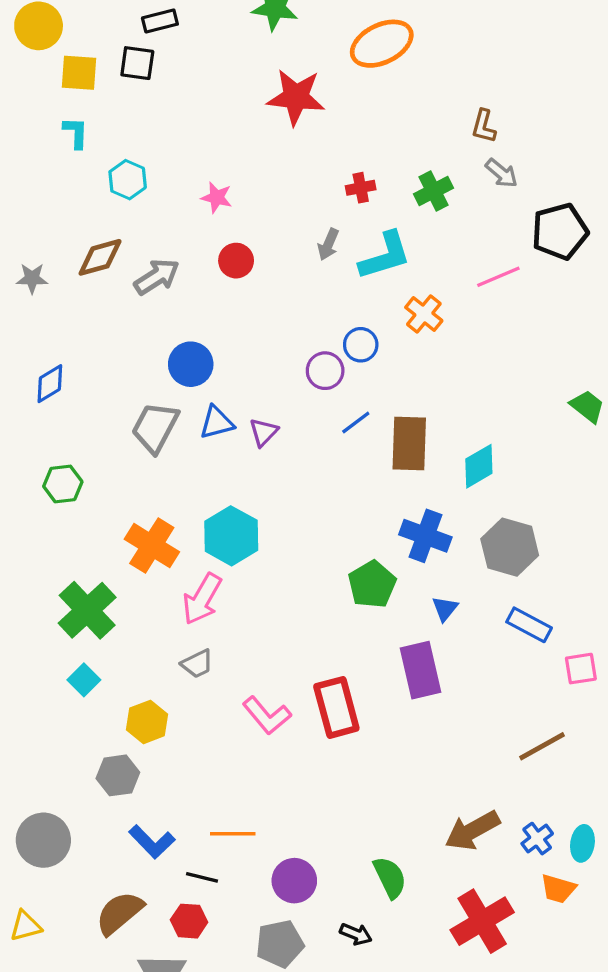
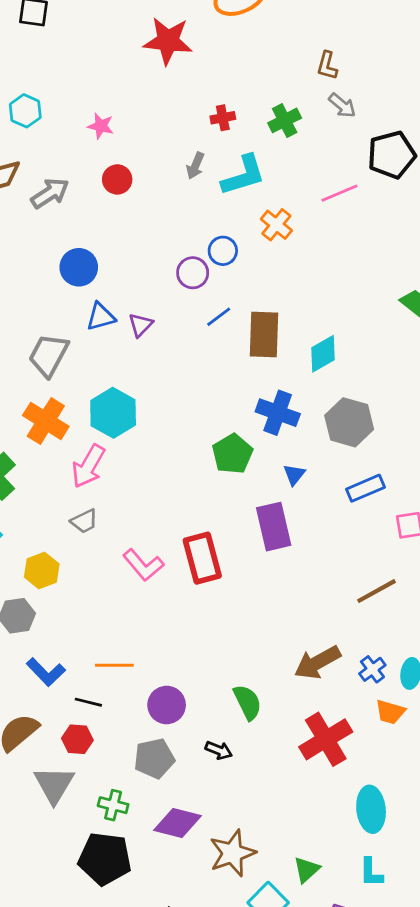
gray trapezoid: (155, 427) -> (49, 355), moved
blue rectangle: (529, 625) -> (366, 488), turned -51

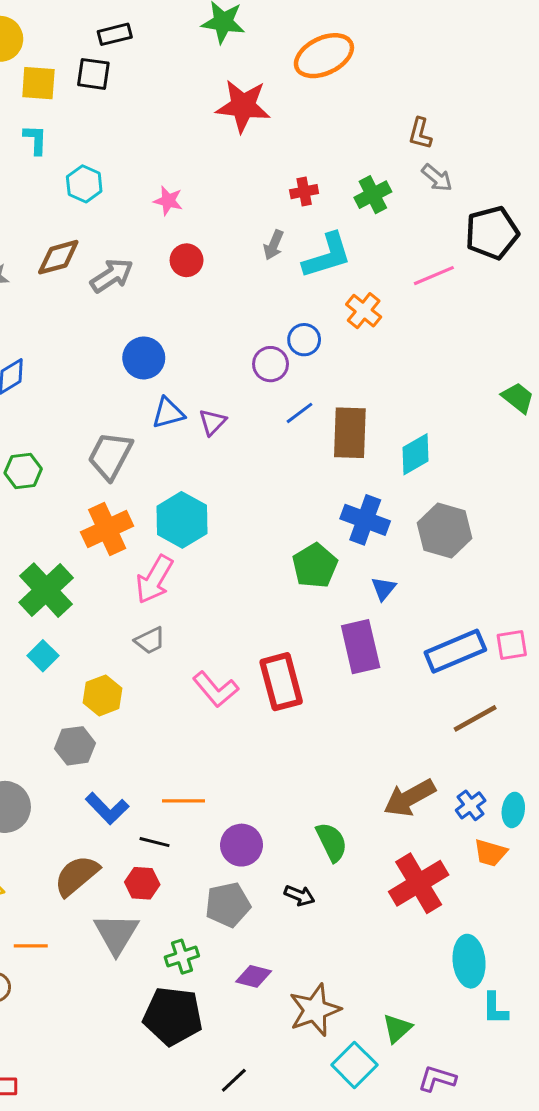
orange cross: (46, 421) -> (107, 529), turned 33
blue rectangle: (366, 488) -> (455, 651), moved, size x1.4
green cross: (113, 805) -> (182, 957), turned -32
purple diamond: (178, 823) -> (254, 976), size x0.7
cyan L-shape: (371, 872) -> (495, 1008), moved

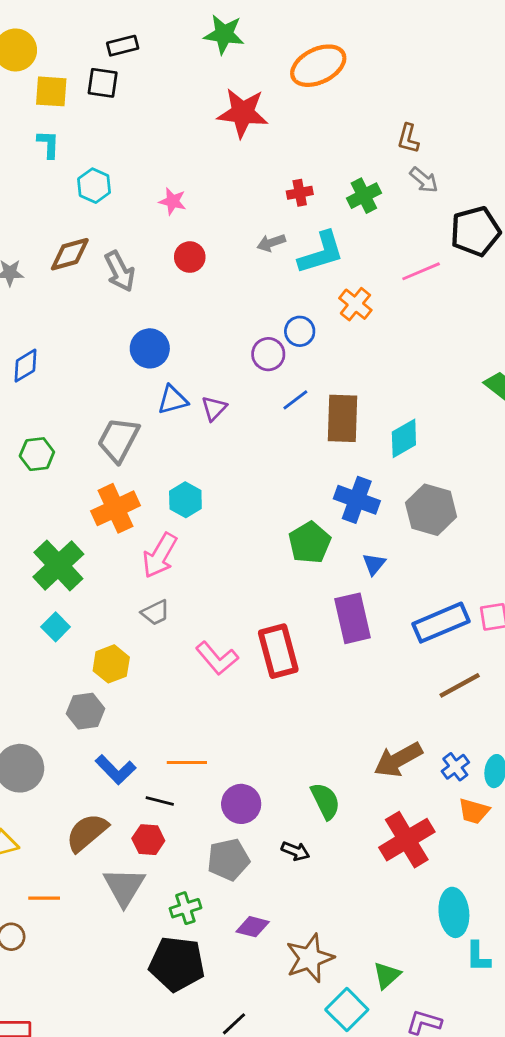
gray arrow: (274, 245) -> (271, 243), turned 48
gray arrow: (112, 276) -> (120, 271), turned 96
cyan hexagon: (182, 520) -> (185, 500), size x0.7

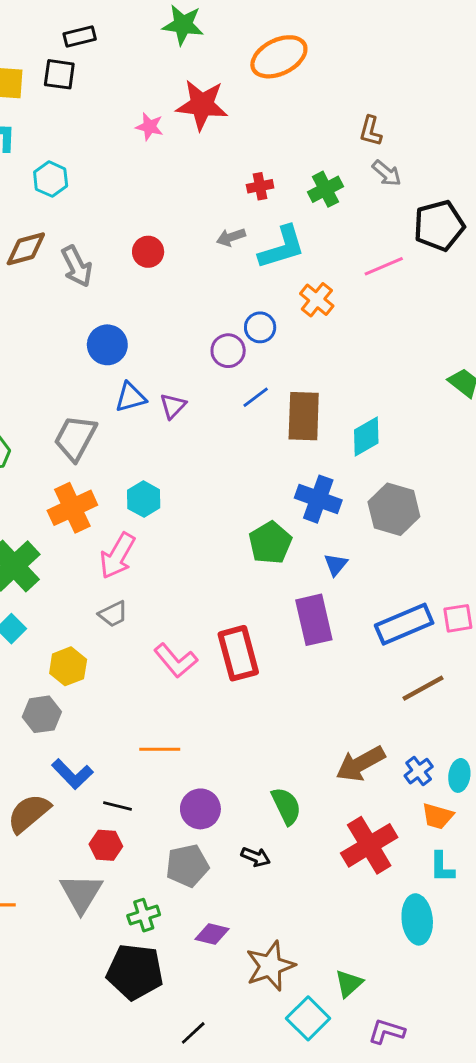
pink star: (173, 201) -> (149, 127), moved
orange line: (187, 762) -> (160, 749), moved
brown semicircle: (87, 832) -> (29, 813), moved
cyan L-shape: (478, 957) -> (442, 867), moved

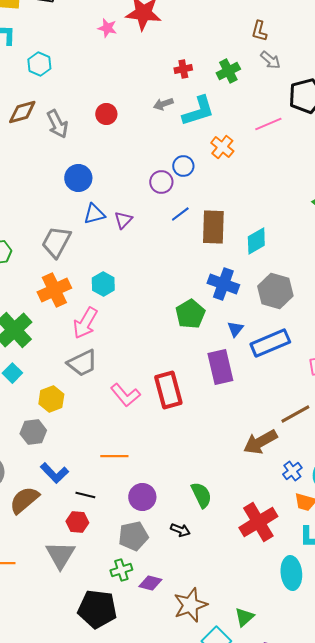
gray trapezoid: (113, 614) -> (82, 363), size x1.5
blue rectangle: (404, 624) -> (270, 343), moved
brown arrow: (360, 764) -> (260, 442), moved
green cross: (144, 915) -> (121, 570), moved

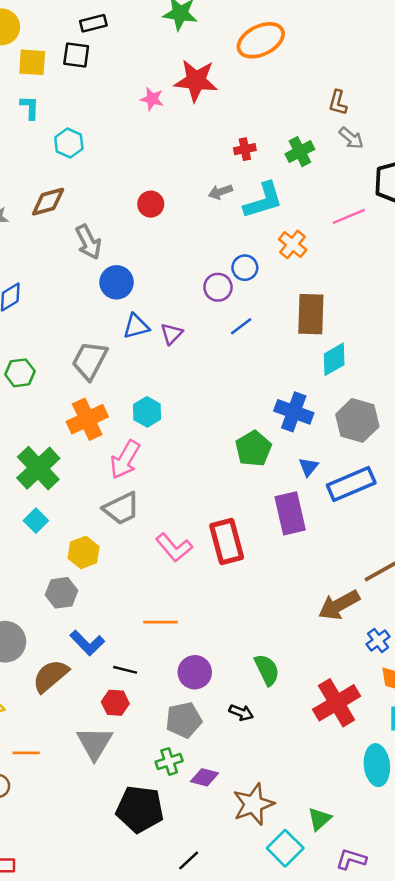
gray arrow: (57, 124) -> (88, 242), moved
brown rectangle: (213, 227) -> (311, 314), moved

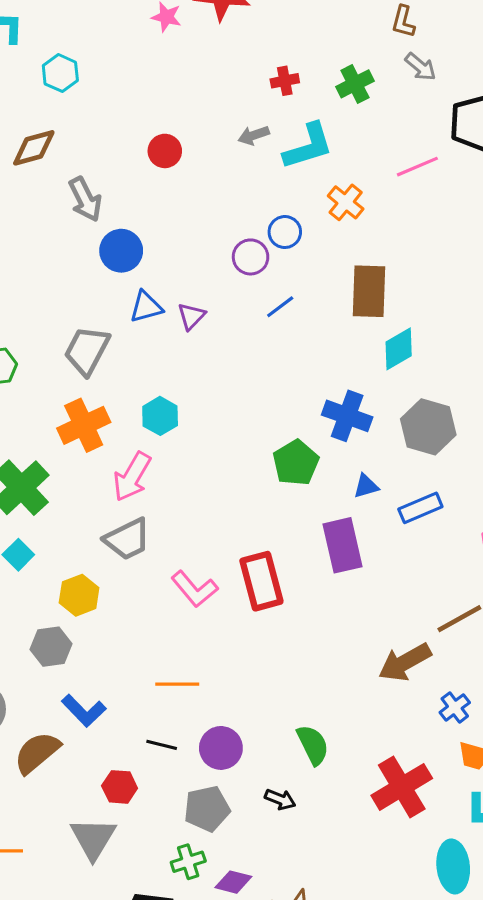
blue triangle: (308, 467) -> (366, 486), turned 35
blue rectangle: (351, 484) -> (420, 508), size x0.7
black line: (125, 670) -> (162, 745), moved

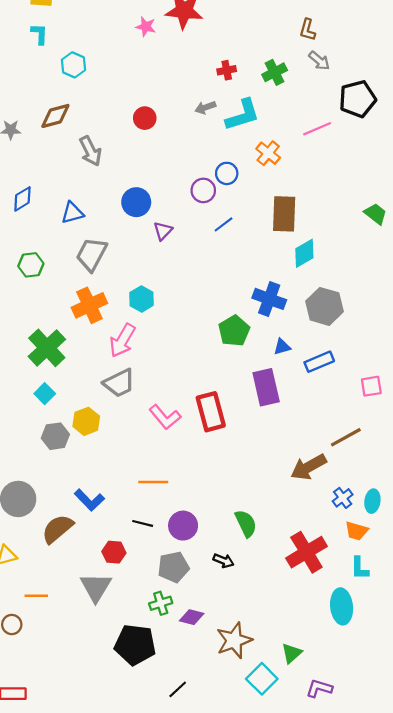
blue circle: (121, 251) -> (136, 202), moved
blue triangle: (146, 307) -> (72, 213), moved
gray hexagon: (51, 647) -> (55, 436), moved

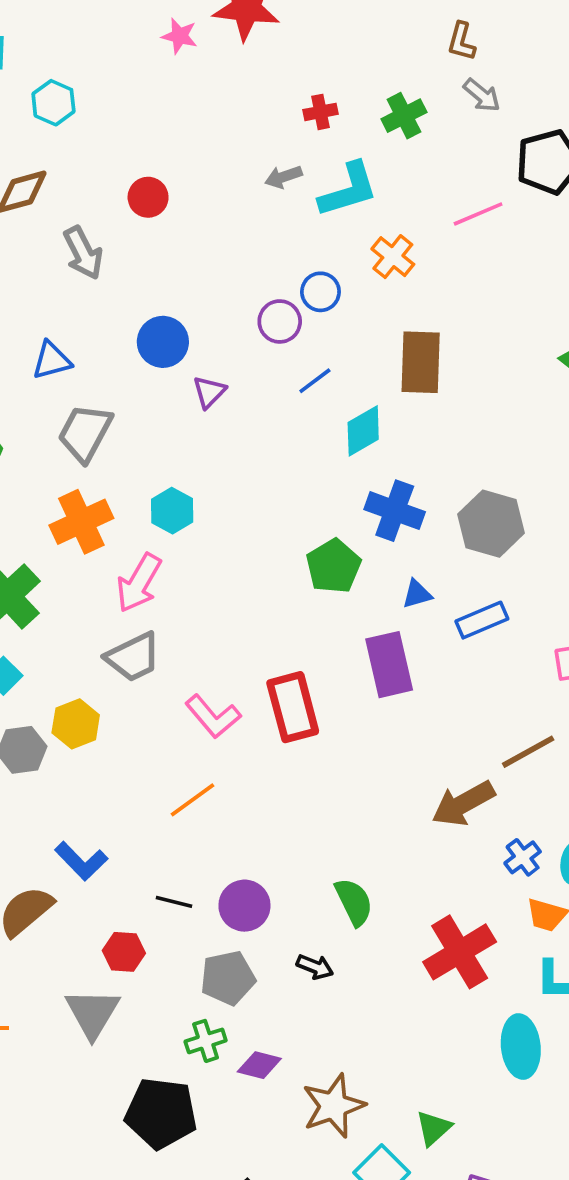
red circle: (145, 118) -> (148, 197), moved
cyan diamond: (304, 253) -> (363, 431), moved
orange line: (153, 482) -> (193, 800), moved, turned -36

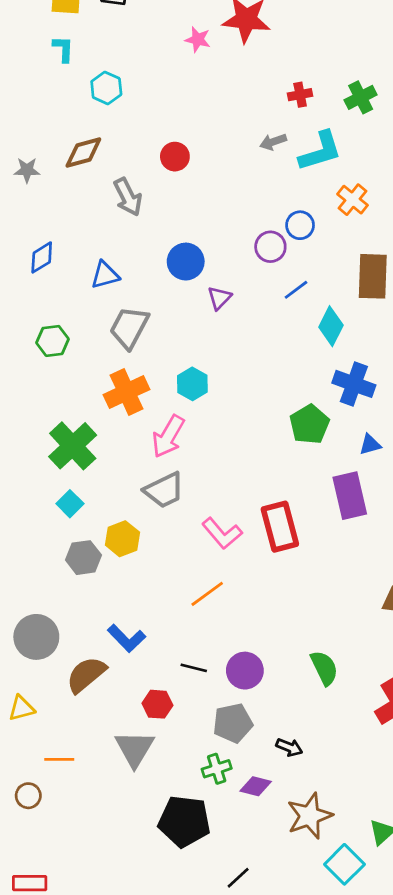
cyan diamond: (363, 431) -> (331, 326), turned -33
black arrow: (315, 967) -> (289, 747), moved

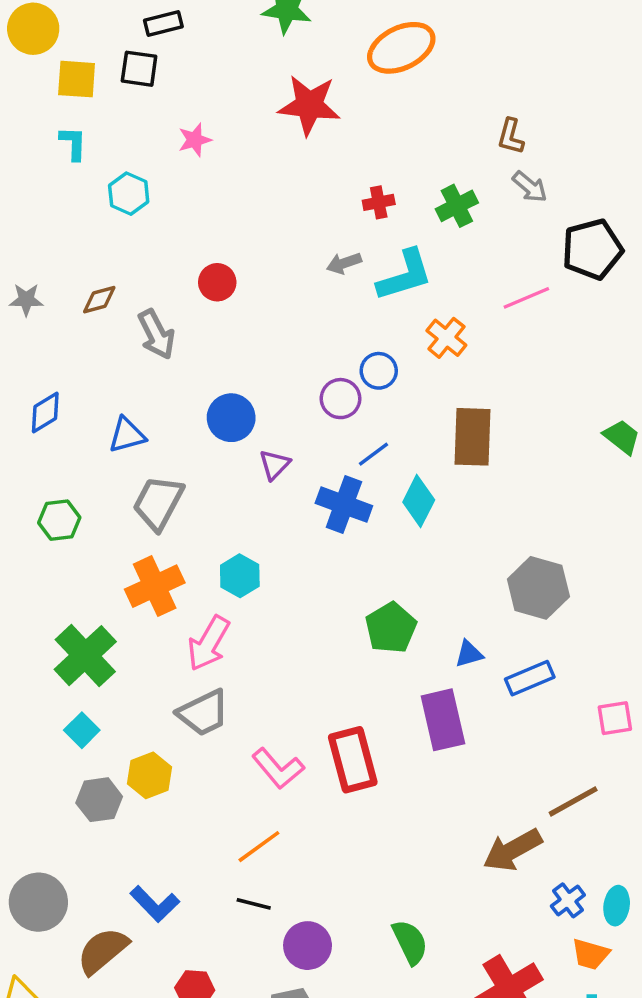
pink star: (198, 40) -> (195, 140), moved, turned -30
brown diamond: (83, 153) -> (99, 300), moved, size x0.7
blue cross: (354, 384) -> (344, 505), moved
black line: (194, 668) -> (254, 904), moved

